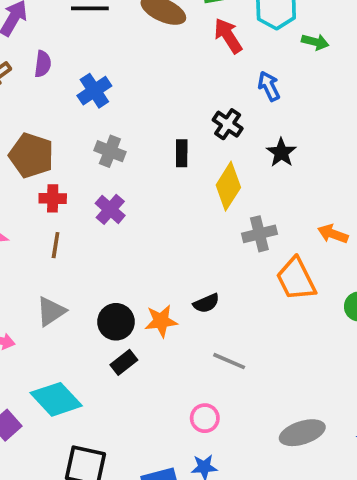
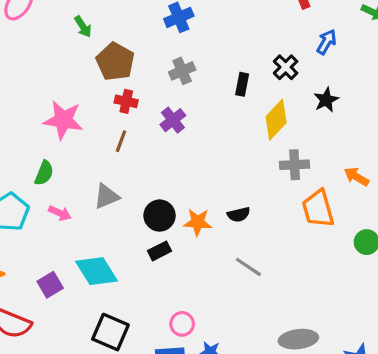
blue arrow: (269, 86) -> (327, 42), turned 45
gray cross: (110, 151) -> (182, 71), turned 35
pink circle: (205, 418) -> (182, 324), moved

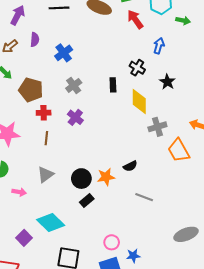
yellow diamond: (276, 120) -> (139, 102), turned -30

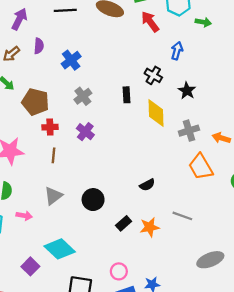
gray cross: (157, 127) -> (189, 131), moved
orange star: (106, 177) -> (150, 227), moved
gray line: (144, 197) -> (182, 216), moved
black rectangle: (87, 201) -> (124, 223), moved
pink circle: (112, 242) -> (119, 271), moved

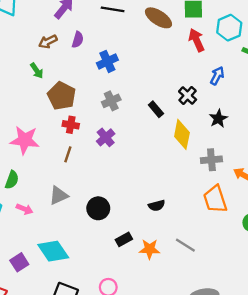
black rectangle: (126, 95) -> (156, 109), turned -49

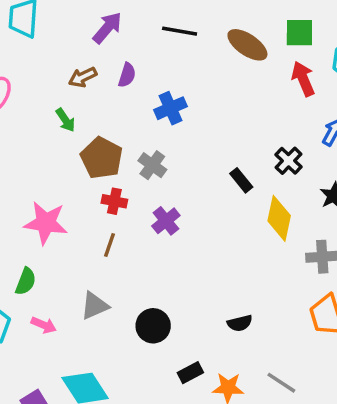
gray cross: (111, 101) -> (152, 165), moved, turned -30

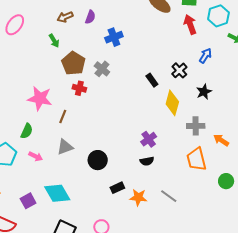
purple cross: (166, 221) -> (149, 139), moved
brown line: (109, 245) -> (63, 116), moved

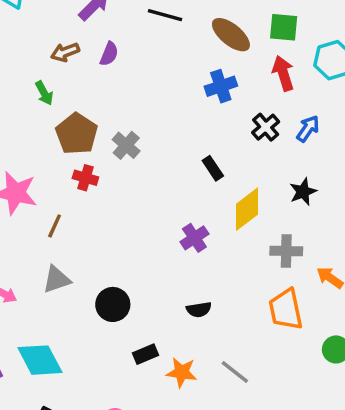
blue cross: (114, 37) -> (221, 86), moved
black cross: (179, 70) -> (266, 127), moved
yellow diamond: (172, 103) -> (247, 209), turned 35
purple cross: (149, 139) -> (194, 238), moved

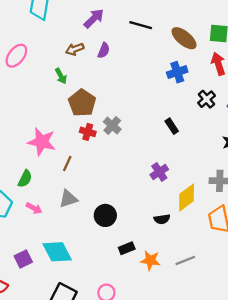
gray cross: (126, 145) -> (112, 125), moved
yellow diamond: (247, 209) -> (187, 198), moved
gray line: (235, 372) -> (185, 260), turned -60

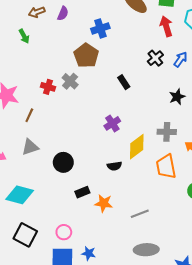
blue cross: (177, 72) -> (100, 28), moved
brown pentagon: (82, 103) -> (86, 56), moved
cyan diamond: (57, 252) -> (20, 195), turned -48
gray line: (185, 260) -> (140, 214), moved

